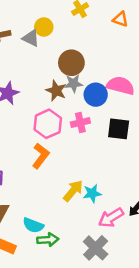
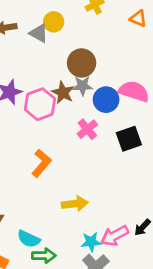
pink cross: (80, 123) -> (87, 129), turned -30
pink hexagon: (48, 124) -> (40, 104), moved
black square: (119, 129) -> (129, 139), turned -30
yellow arrow: (73, 191) -> (75, 204), turned 40
cyan star: (92, 193) -> (91, 242), moved

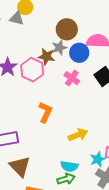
brown circle: (82, 63) -> (67, 29), moved
cyan semicircle: (29, 239) -> (69, 166), moved

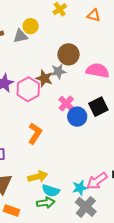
gray triangle: (17, 18) -> (20, 36), turned -35
blue circle: (79, 53) -> (77, 117), moved
yellow arrow: (78, 135) -> (38, 177), moved

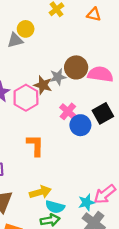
brown circle: (69, 54) -> (76, 67), moved
orange L-shape: (35, 133) -> (35, 145), turned -30

